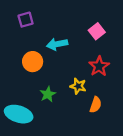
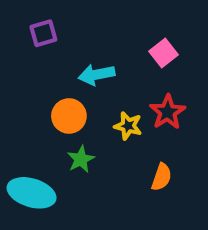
orange circle: (33, 62) -> (69, 116), moved
yellow star: (78, 86) -> (128, 126), moved

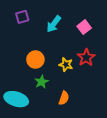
cyan arrow: (97, 75) -> (54, 24), moved, turned -42
orange semicircle: (162, 177) -> (64, 98), moved

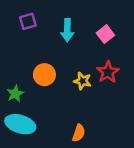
cyan arrow: (54, 24) -> (67, 30), turned -36
green star: (42, 82) -> (15, 94), moved
orange semicircle: (64, 98) -> (79, 133), moved

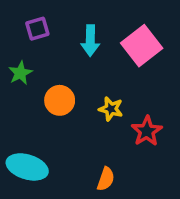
pink square: (105, 34) -> (142, 46), size x1.6
red star: (108, 72) -> (147, 131), moved
green star: (15, 94) -> (20, 73), moved

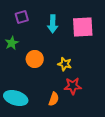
pink square: (142, 46) -> (83, 27), turned 35
red star: (147, 131) -> (73, 86), moved, turned 30
orange semicircle: (106, 179) -> (54, 99), moved

